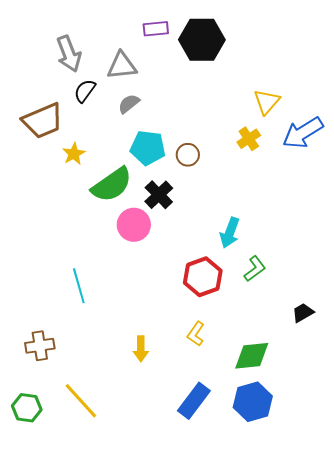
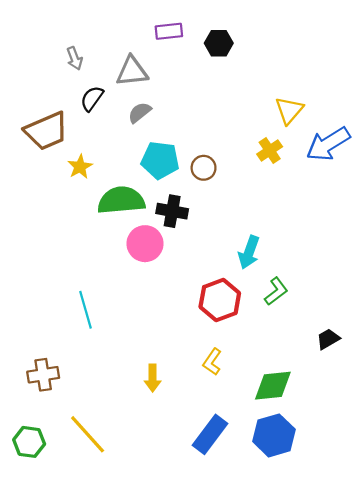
black hexagon: (202, 40) -> (219, 43), size x0.6
gray arrow: (69, 54) -> (75, 58), size x0.6
green semicircle: (112, 185) -> (121, 200), turned -150
black cross: (159, 195) -> (172, 211), turned -36

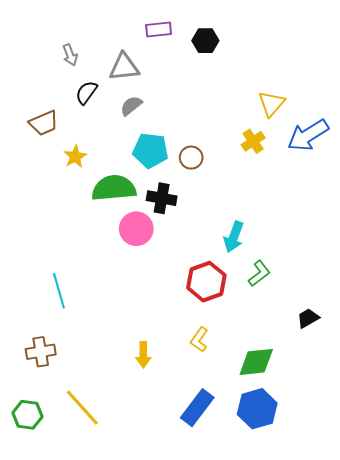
brown trapezoid: (46, 131) -> (44, 123), size x0.7
cyan line: (85, 310) -> (59, 291), moved

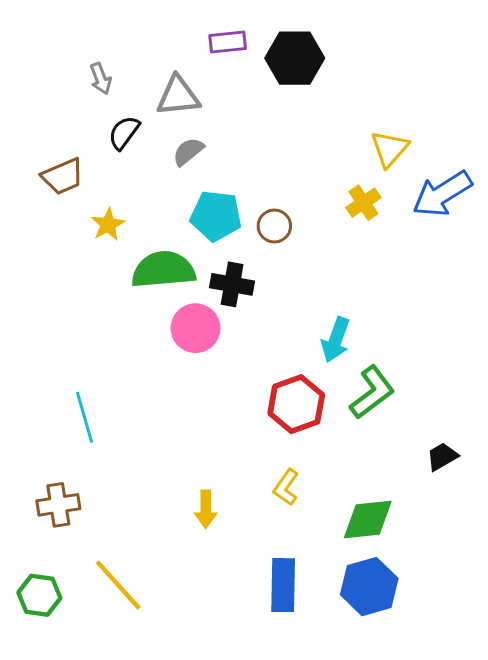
black hexagon: (205, 41) -> (295, 58), size x1.5
green L-shape: (259, 273) -> (372, 392), size x1.4
blue rectangle: (197, 408) -> (283, 585), turned -36

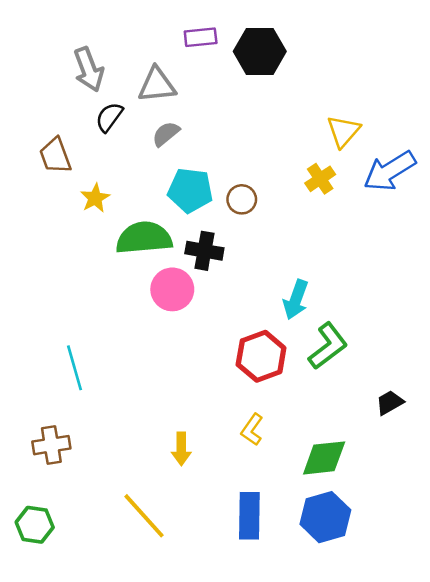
gray arrow: (101, 79) -> (89, 69), size x1.6
brown trapezoid: (63, 176) -> (55, 156), turned 93
yellow line: (118, 585) -> (144, 516), moved

